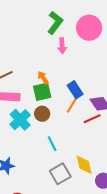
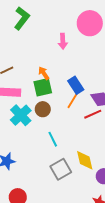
green L-shape: (55, 23) -> (22, 18), moved

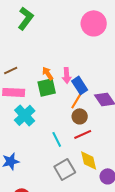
pink arrow: (63, 41) -> (67, 75), moved
brown circle: (43, 109) -> (80, 116), moved
red line: (93, 114) -> (83, 134), moved

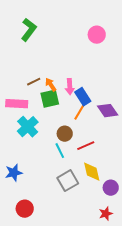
pink circle: (94, 23) -> (97, 35), size x0.7
brown line: (11, 70) -> (34, 82), moved
brown circle: (80, 116) -> (65, 134), moved

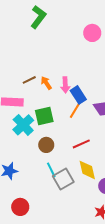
green L-shape: (29, 30) -> (38, 17), moved
green square: (50, 99) -> (44, 116), moved
brown circle: (65, 134) -> (46, 145), moved
cyan line: (60, 151) -> (51, 170), moved

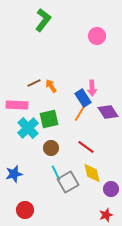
pink arrow: (65, 85) -> (92, 88), moved
red line: (81, 144) -> (86, 147), turned 60

